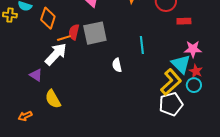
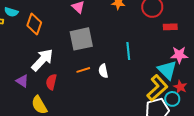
red semicircle: (74, 32) -> (51, 82), moved
orange line: (64, 38) -> (83, 70), moved
red star: (196, 71) -> (180, 87), moved
cyan circle: (194, 85) -> (172, 99), moved

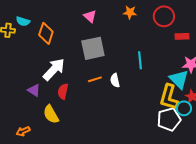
yellow L-shape: (157, 88) -> (169, 97), turned 148

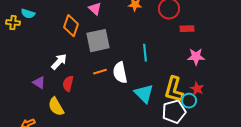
orange diamond: (46, 33) -> (71, 26), moved
white arrow: (54, 69) -> (59, 62), size x0.7
cyan triangle: (179, 79) -> (144, 94), moved
white semicircle: (115, 80) -> (120, 73), size x1.5

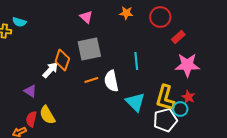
orange diamond: (71, 26) -> (62, 60), moved
red rectangle: (187, 29) -> (178, 37), turned -40
pink star: (196, 57) -> (187, 65), size x1.4
red semicircle: (68, 84) -> (31, 119), moved

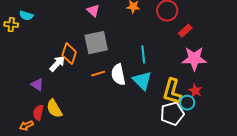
cyan triangle: (135, 102) -> (142, 81), moved

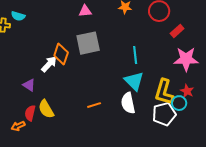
pink triangle: (93, 11) -> (85, 11), turned -48
orange line: (98, 74) -> (94, 105), moved
white semicircle: (118, 75) -> (128, 103), moved

